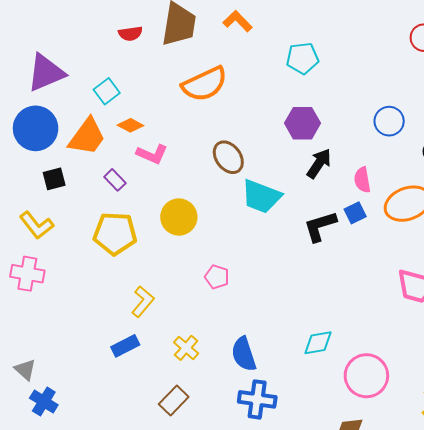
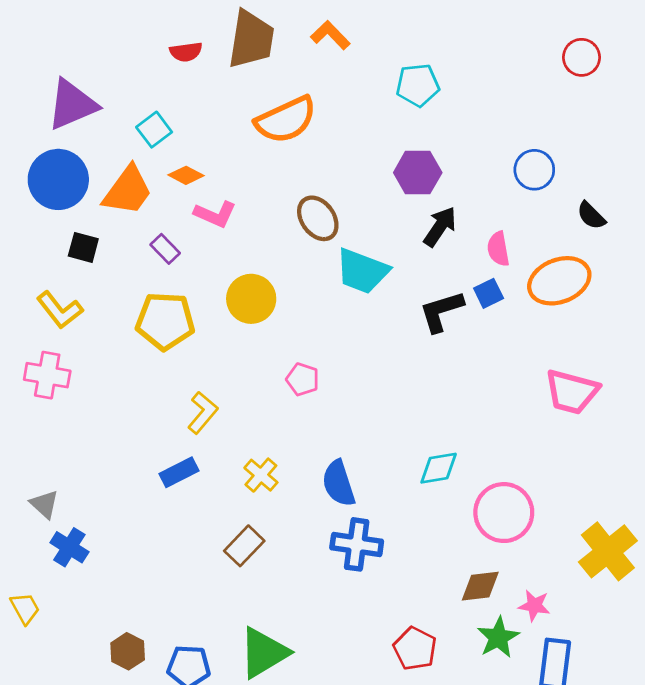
black square: (54, 179) -> (83, 247), turned 30

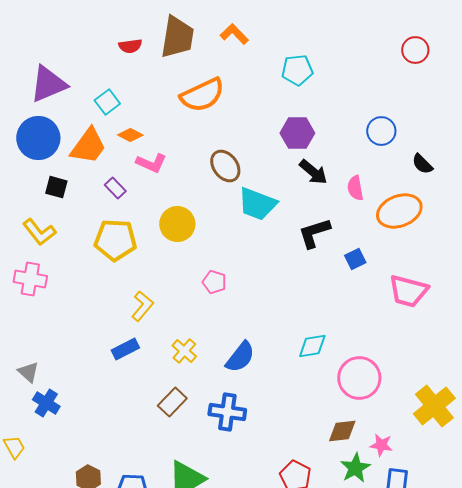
black arrow: (440, 227) -> (313, 172), turned 96
blue square: (489, 293) -> (355, 259), moved
blue semicircle: (339, 483) -> (240, 357), turned -124
blue cross: (357, 544) -> (227, 412), moved

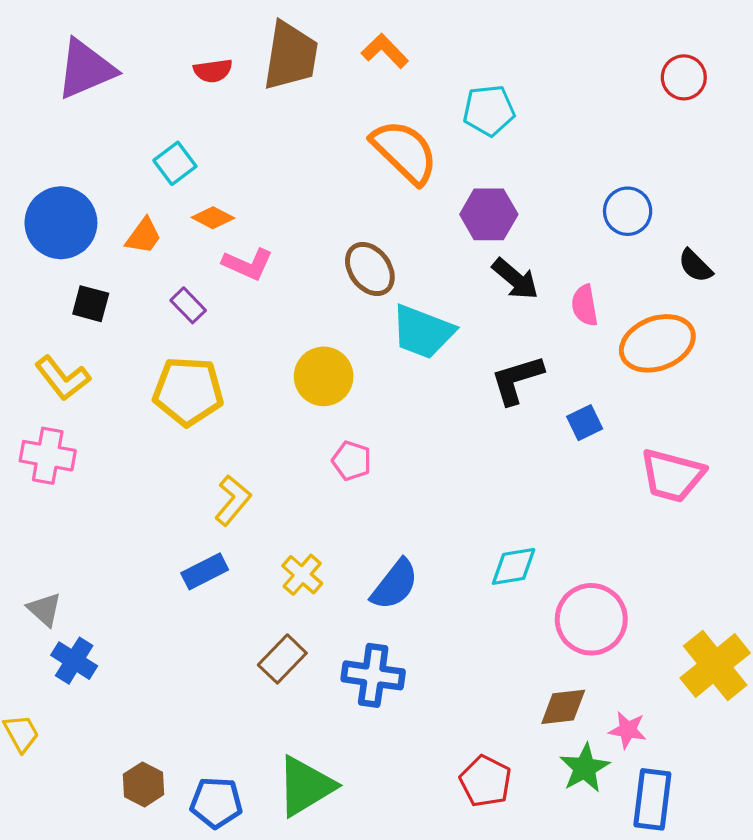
purple triangle: (48, 84) -> (86, 69), moved
orange semicircle: (202, 95) -> (405, 152), moved, turned -111
orange trapezoid: (88, 146) -> (144, 236), size x0.6
yellow circle: (177, 224) -> (324, 376), moved

